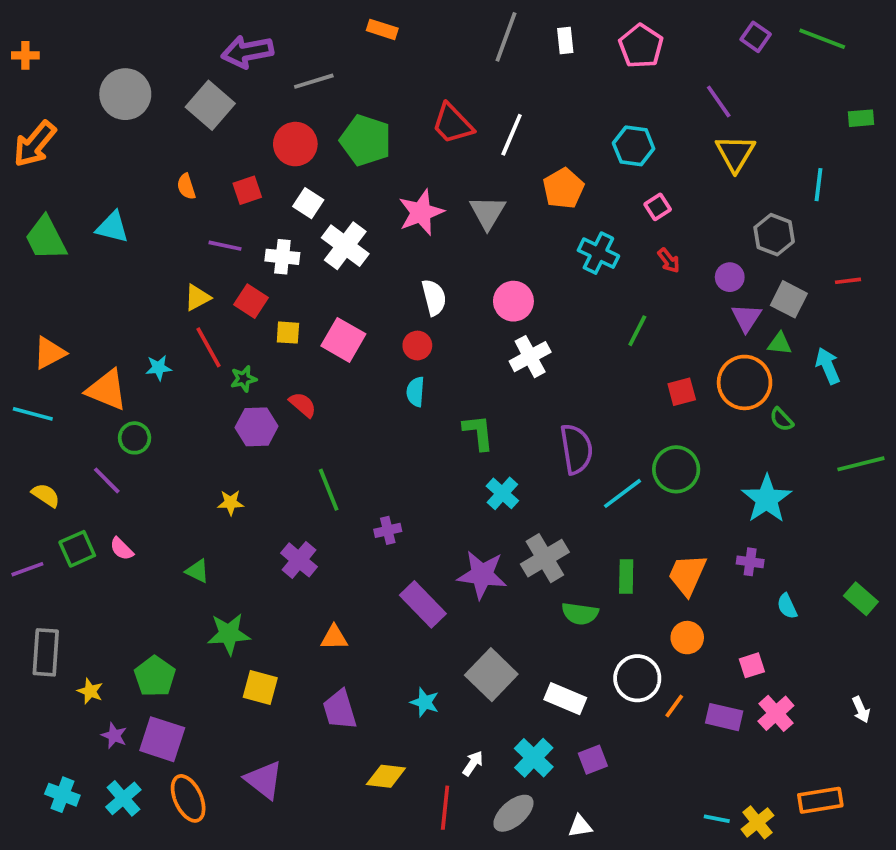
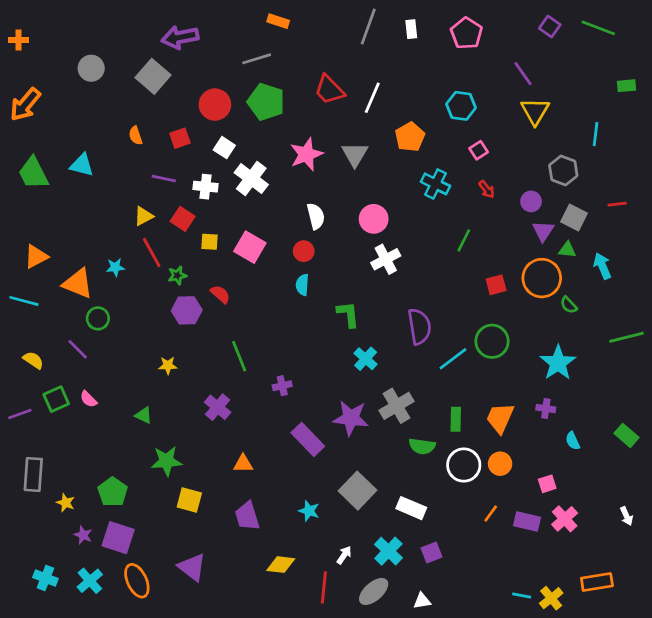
gray line: (314, 81) -> (257, 59), moved
gray circle: (125, 94) -> (91, 68), size x0.7
white circle: (637, 678) -> (464, 465), moved

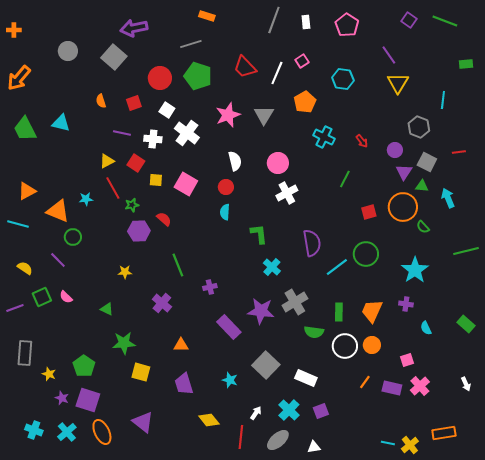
pink square: (479, 150) -> (302, 61), moved
yellow diamond: (281, 565) -> (209, 420), turned 45

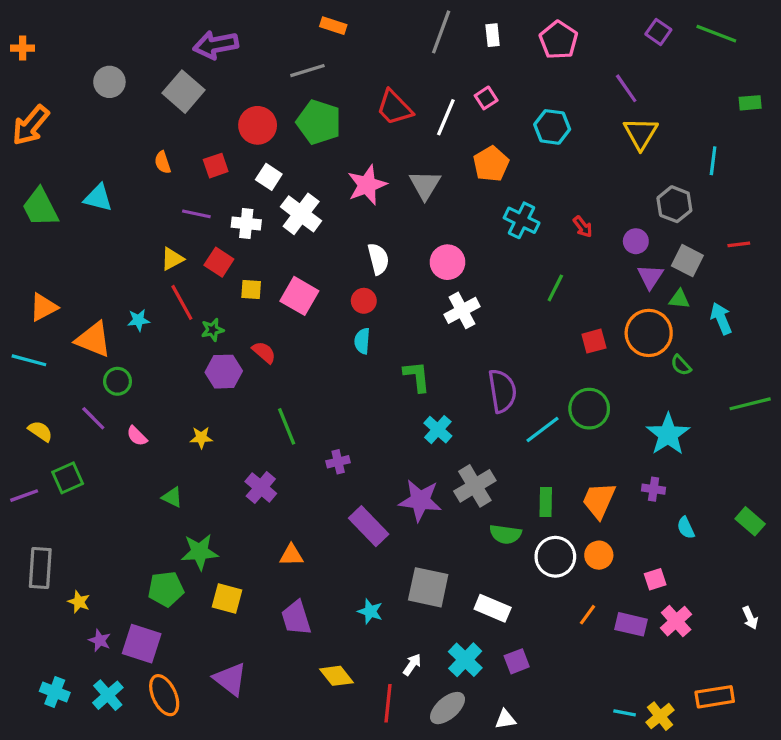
pink semicircle: (66, 297) -> (137, 436), moved
gray square: (266, 365) -> (428, 587), turned -32
green pentagon: (84, 366) -> (166, 589), moved, turned 30

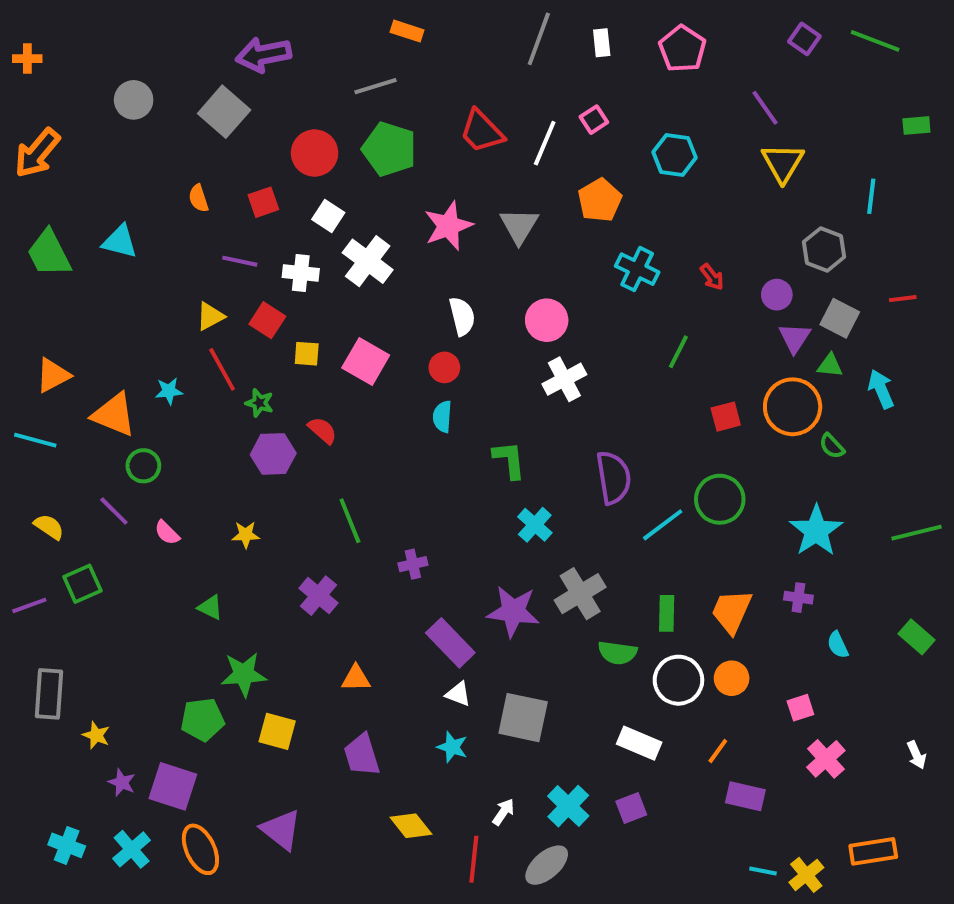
green star: (212, 330) -> (259, 403), turned 30
green line: (750, 404) -> (916, 533), moved
white rectangle: (493, 608) -> (639, 743), moved
purple rectangle: (631, 624) -> (745, 796), moved
white triangle: (505, 719) -> (458, 694), moved, turned 30

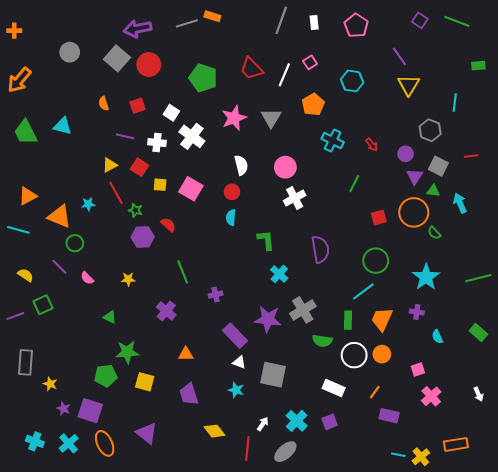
gray line: (376, 86) -> (187, 23), moved
red circle: (315, 153) -> (149, 65), moved
cyan line: (663, 525) -> (363, 291), moved

